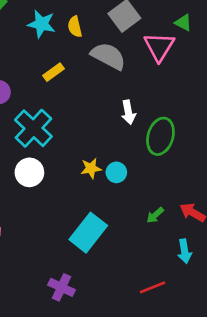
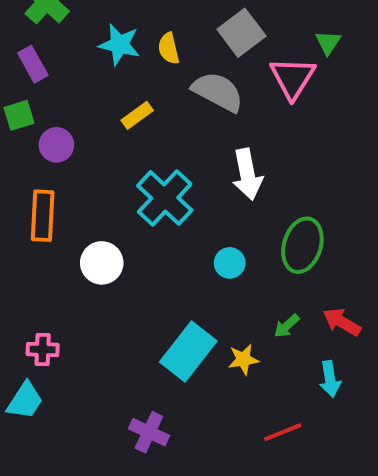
green triangle: (183, 23) -> (328, 43), turned 36
white arrow: (128, 112) -> (247, 174), size x1.4
cyan cross: (33, 128) -> (165, 198), moved
green ellipse: (160, 136) -> (302, 245), moved
yellow star: (91, 168) -> (243, 359), moved

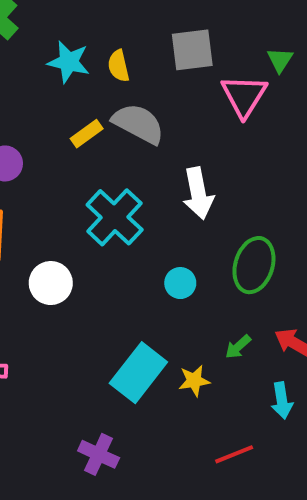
gray square: (241, 33) -> (192, 50), turned 30
gray semicircle: (218, 92) -> (138, 124), moved

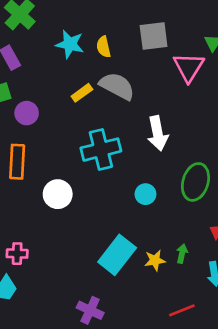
cyan cross: (115, 217) -> (101, 150), turned 33
green arrow: (238, 347) -> (182, 254), moved, turned 144

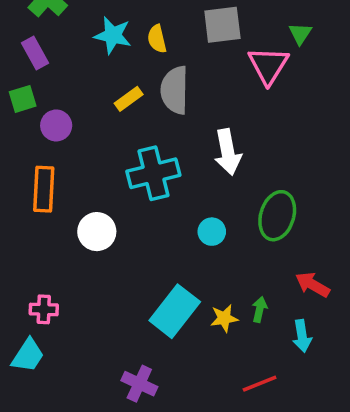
gray semicircle: (117, 86) -> (175, 90), turned -117

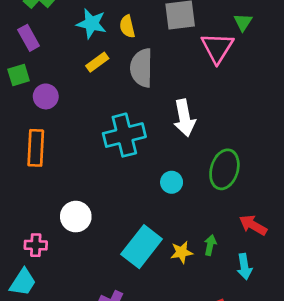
yellow rectangle: (129, 99) -> (97, 62), moved
white circle: (97, 232) -> (76, 217), moved

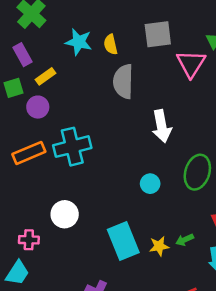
yellow rectangle: (97, 62) -> (45, 76), moved
cyan cross: (124, 135) -> (72, 147), moved
orange rectangle: (36, 148) -> (29, 153), turned 64
green arrow: (210, 245) -> (185, 240), turned -126
cyan rectangle: (142, 247) -> (123, 241), turned -60

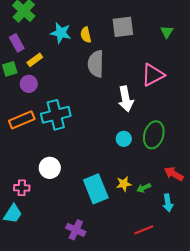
pink triangle: (191, 64) -> (153, 75), moved, turned 30
cyan circle: (150, 184) -> (124, 139), moved
yellow star: (159, 246) -> (124, 184), moved

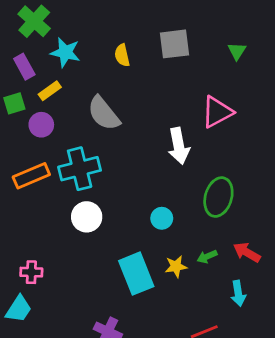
cyan star: (61, 33) -> (65, 52), moved
gray semicircle: (96, 64) -> (104, 113), moved, turned -40
cyan circle: (124, 139) -> (162, 218), moved
white circle: (50, 168) -> (87, 217), moved
green arrow: (144, 188) -> (207, 257), moved

